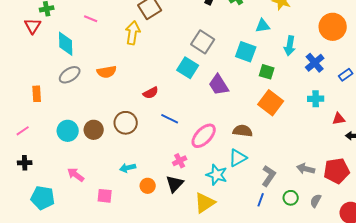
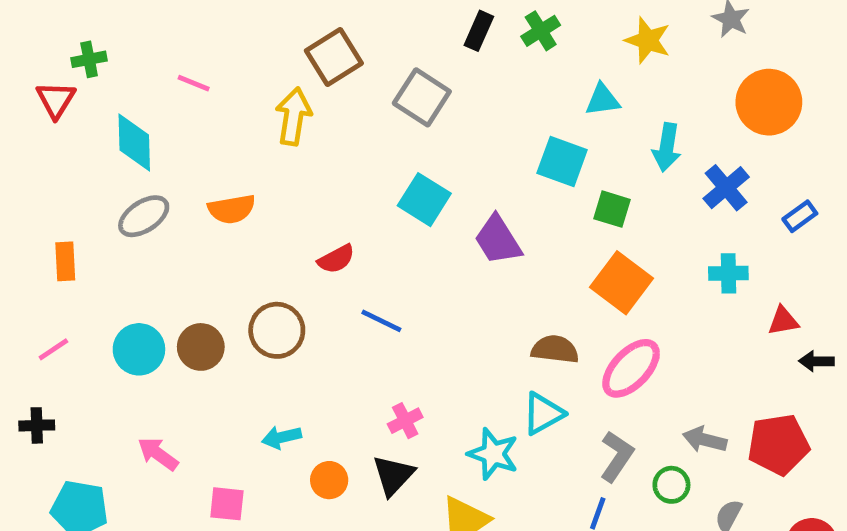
gray square: (203, 42) -> (422, 97), moved
pink line: (23, 131) -> (53, 349), moved
pink ellipse: (204, 136) -> (631, 368), moved
green circle: (291, 198) -> (671, 485), moved

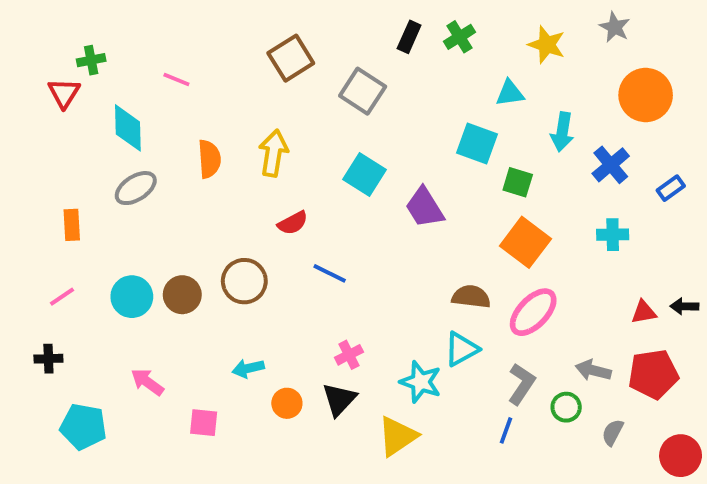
yellow arrow: (293, 116) -> (273, 153), moved
orange semicircle: (232, 209) -> (209, 159), moved, turned -84
red triangle: (783, 321) -> (644, 312), moved

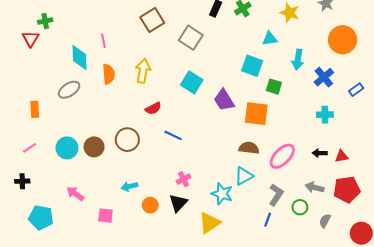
pink line: (176, 79) -> (103, 41), moved, turned 56
cyan diamond: (128, 128) -> (79, 57), moved
orange square: (525, 242) -> (256, 114), moved, turned -30
black arrow: (684, 306) -> (320, 153), moved

